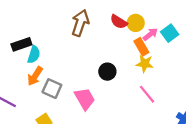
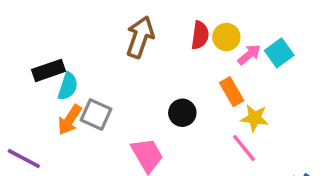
red semicircle: (119, 22) -> (200, 35), turned -114
orange rectangle: (141, 47) -> (232, 92), moved
yellow star: (145, 64) -> (255, 118), moved
gray square: (52, 89) -> (96, 114), moved

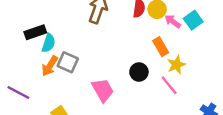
pink arrow: (249, 55) -> (173, 21), turned -105
black circle: (182, 113) -> (139, 72), moved
yellow star: (255, 118) -> (176, 65), turned -30

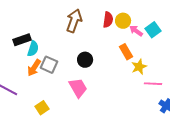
black circle: (139, 72) -> (85, 60), moved
pink line: (169, 85) -> (153, 84), moved, turned -48

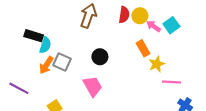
black rectangle: (22, 40) -> (34, 36), turned 36

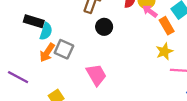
pink arrow: (154, 26) -> (150, 11), moved
orange rectangle: (143, 48) -> (167, 26), moved
black circle: (100, 57) -> (104, 27), moved

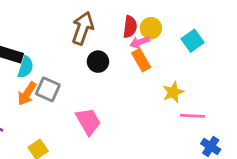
pink arrow: (150, 11) -> (140, 42), moved, turned -56
orange rectangle: (167, 26) -> (141, 60), moved

